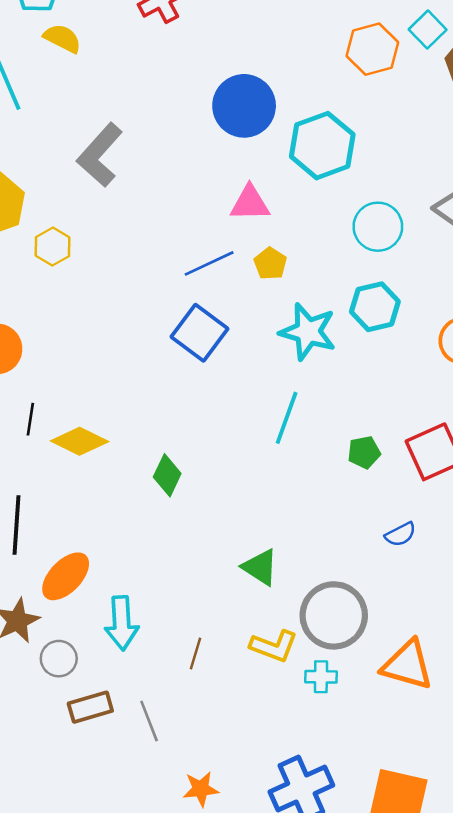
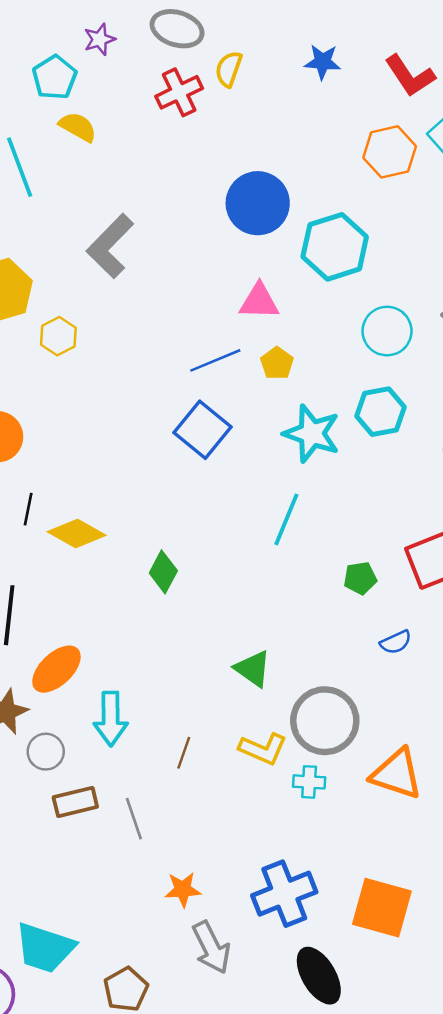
green pentagon: (364, 452) -> (360, 578), moved

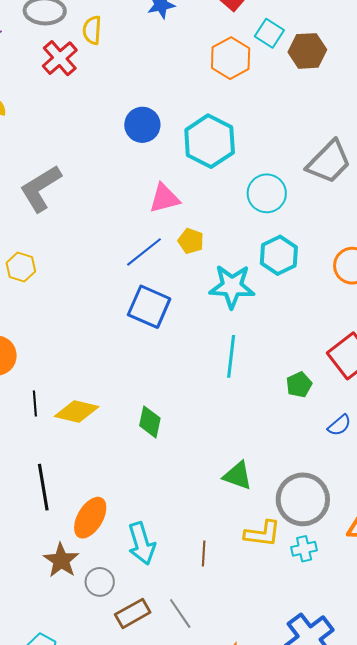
blue circle: (258, 203) -> (142, 125), size x0.7
gray L-shape: (110, 246) -> (41, 188), turned 30

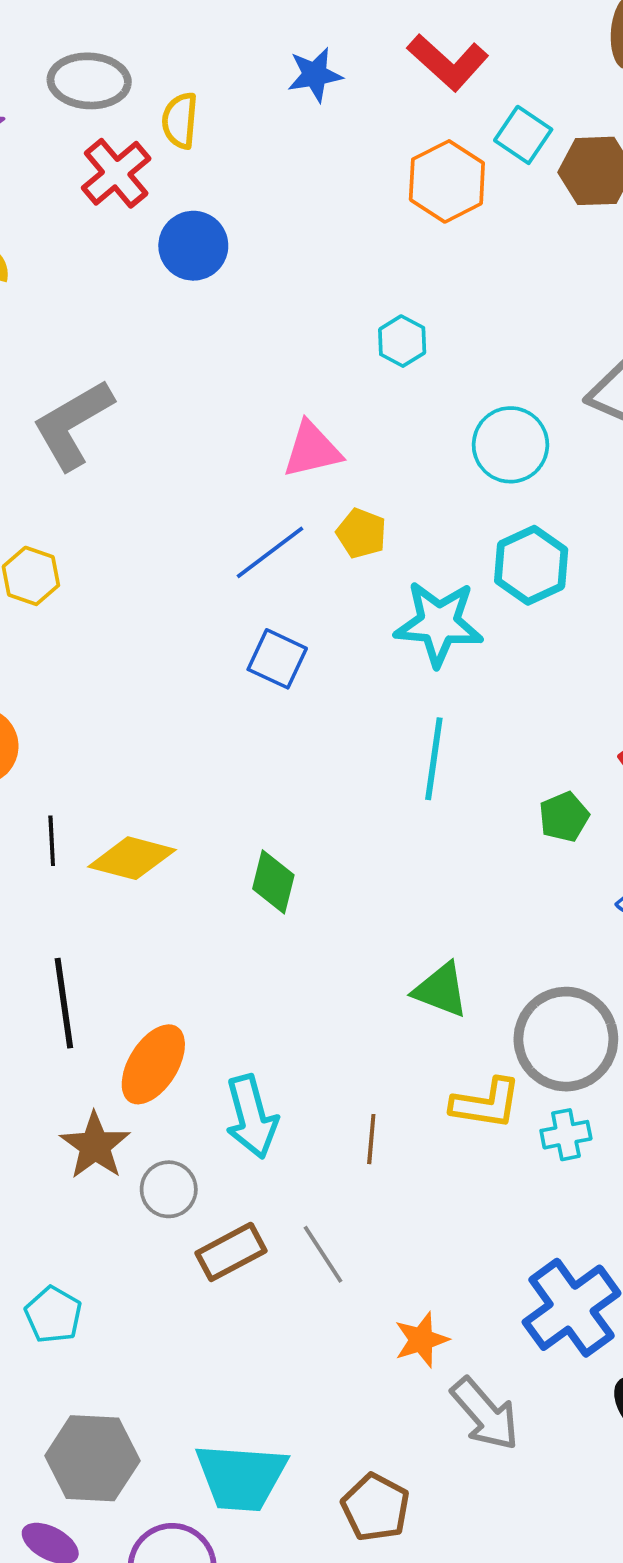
blue circle: (142, 125) -> (193, 246), moved
cyan hexagon: (210, 141) -> (402, 341), size x0.5
blue square: (149, 307) -> (277, 659), size x0.7

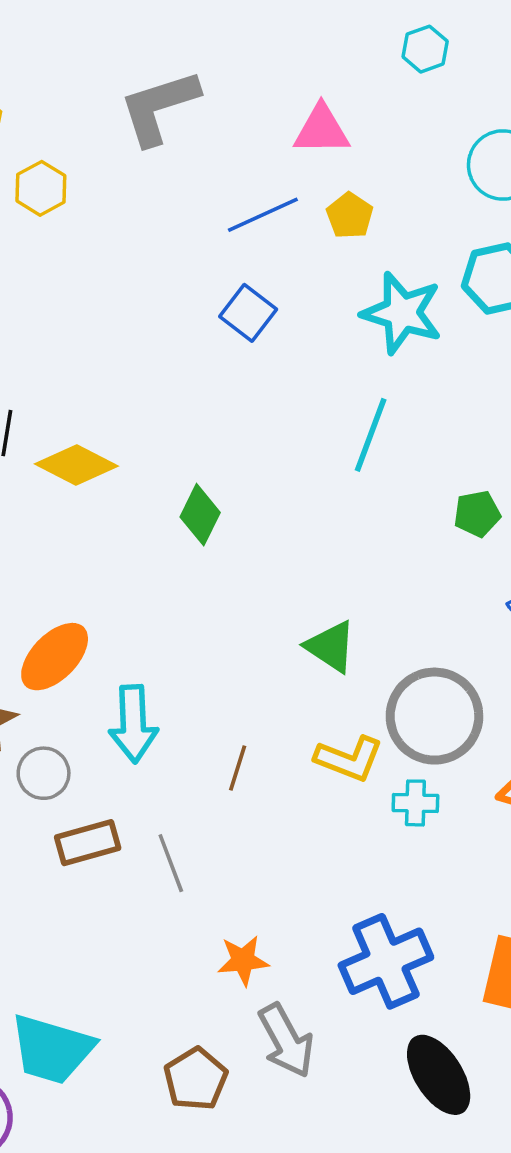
gray L-shape: (73, 424) -> (159, 107), moved
brown pentagon: (376, 1507) -> (196, 1079), moved

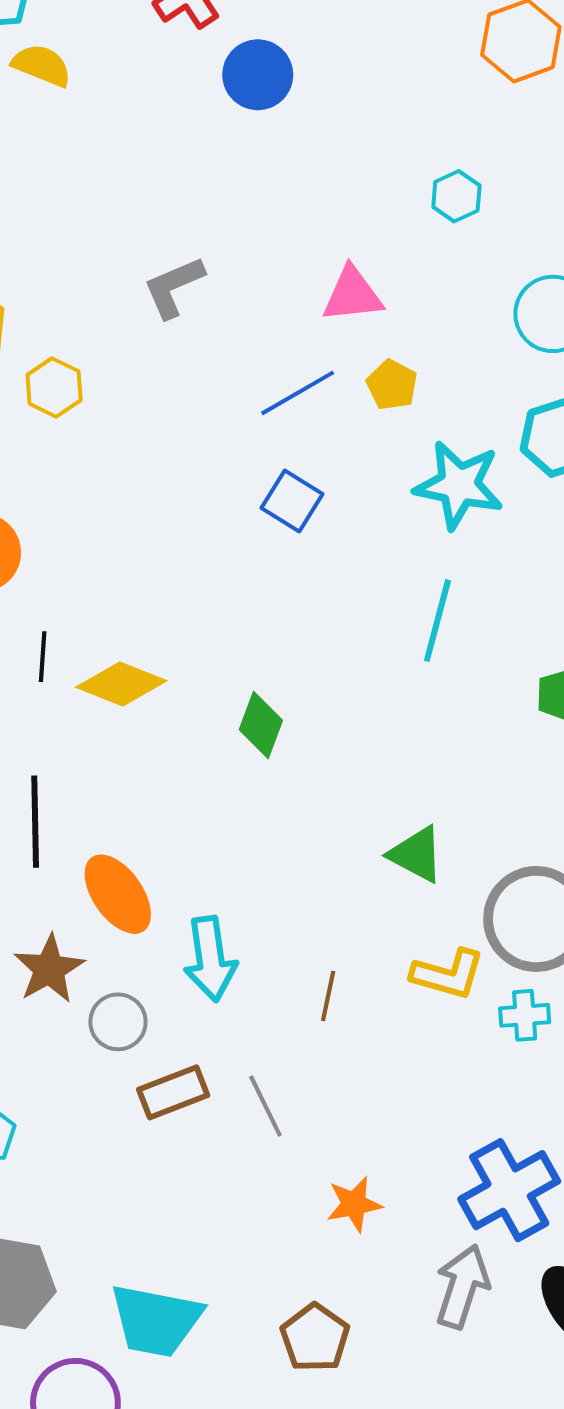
gray L-shape: (159, 107) -> (174, 287), size x0.7
orange ellipse: (55, 657) -> (118, 894), turned -74
gray arrow: (286, 1041) -> (462, 1286), moved, turned -128

